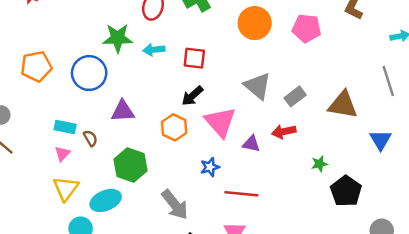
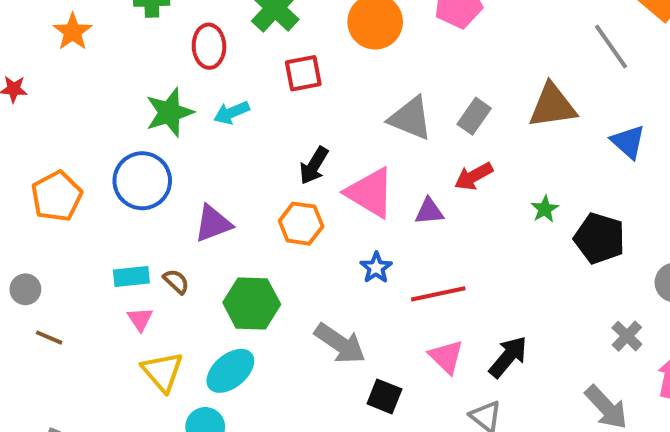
red square: (194, 58) -> (303, 73), moved

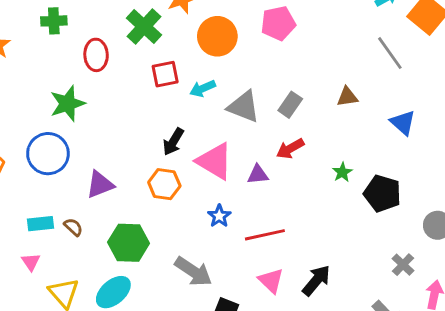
brown triangle: (552, 106) -> (347, 97), size x0.6
cyan arrow: (231, 113) -> (203, 88), moved
pink triangle: (140, 319) -> (31, 262), moved

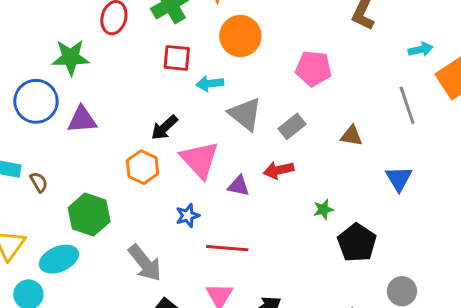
pink pentagon: (278, 23) -> (313, 69), moved
purple triangle: (100, 185) -> (82, 120), moved

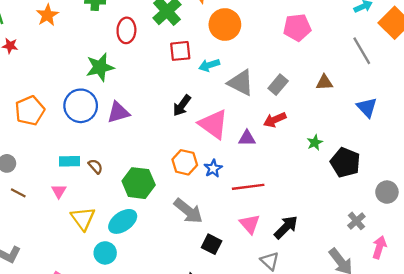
pink pentagon: (313, 69) -> (297, 27), moved
orange hexagon: (142, 167) -> (185, 162), moved

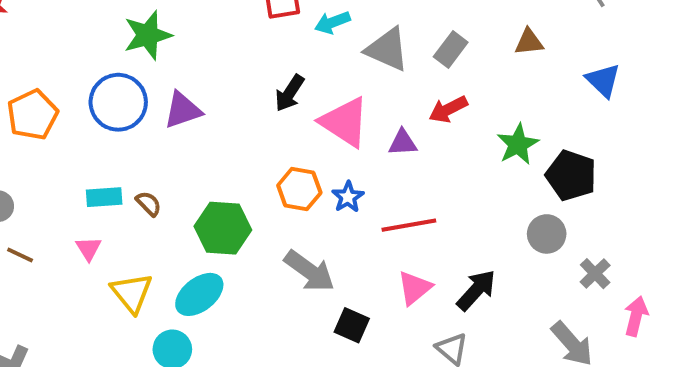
green star: (315, 143) -> (518, 144), size x1.5
gray circle: (387, 192) -> (547, 234), moved
pink triangle: (250, 224) -> (415, 288), turned 35

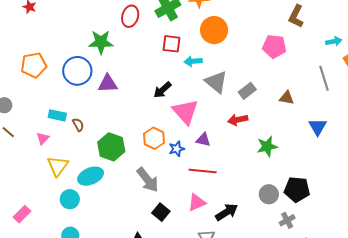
purple triangle: (403, 143) -> (203, 140), moved
black pentagon: (571, 175) -> (297, 189), moved, turned -30

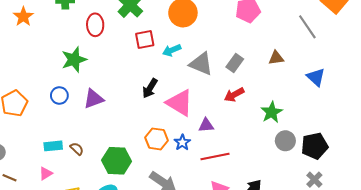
blue circle: (77, 71) -> (59, 96), size x0.6
pink triangle: (43, 138) -> (46, 173), turned 32
gray circle: (269, 194) -> (285, 141), moved

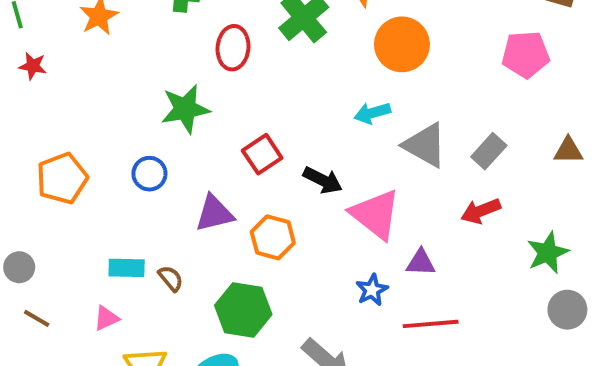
red square: (145, 40) -> (262, 154), moved, turned -30
black arrow: (150, 88) -> (323, 180), turned -102
purple triangle: (94, 99) -> (214, 213), moved
orange hexagon: (157, 139) -> (273, 237), moved

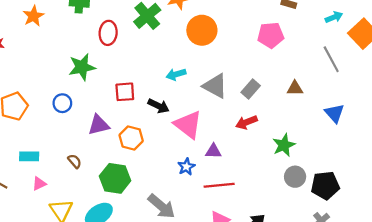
cyan arrow: (372, 113) -> (176, 74), moved
red square: (262, 154) -> (125, 92), turned 30
cyan rectangle: (127, 268) -> (29, 156), moved

